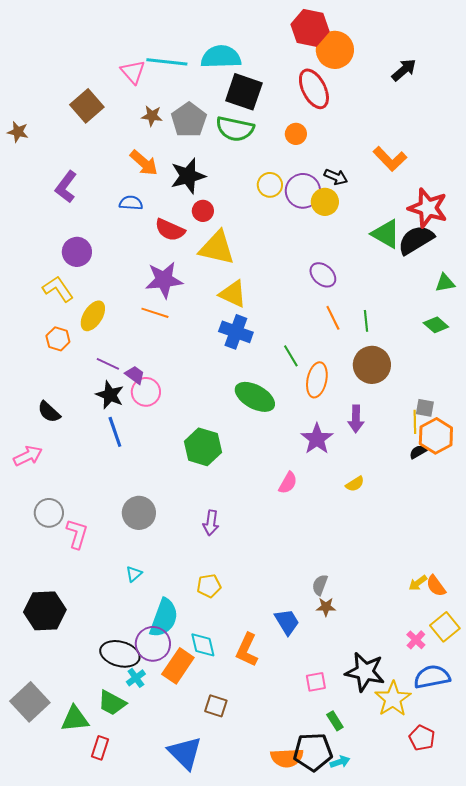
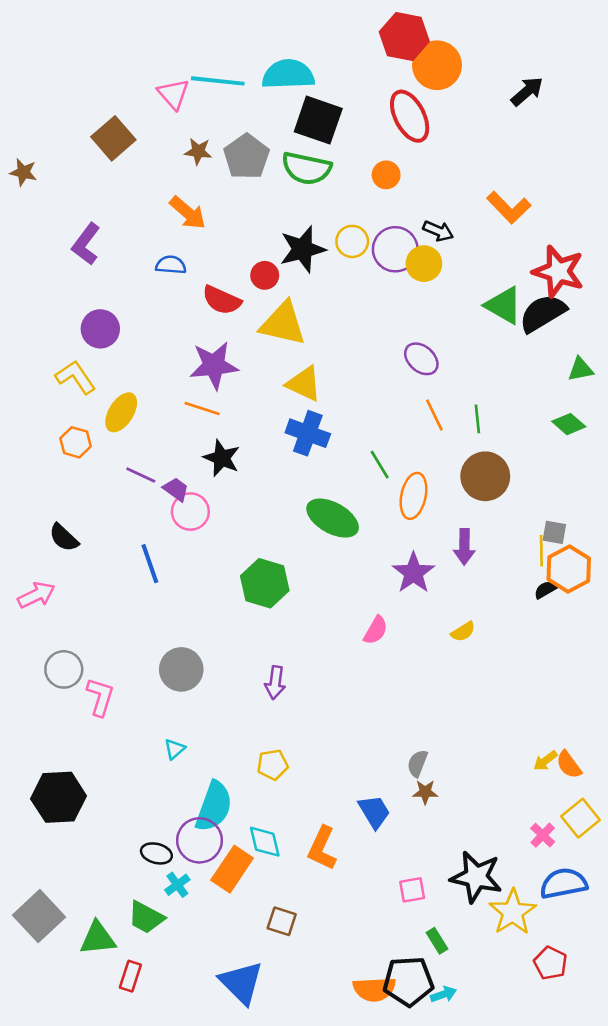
black star: (188, 176) -> (303, 249), moved
black star: (110, 395) -> (222, 458), moved
black ellipse: (120, 654) -> (156, 853), size x0.6

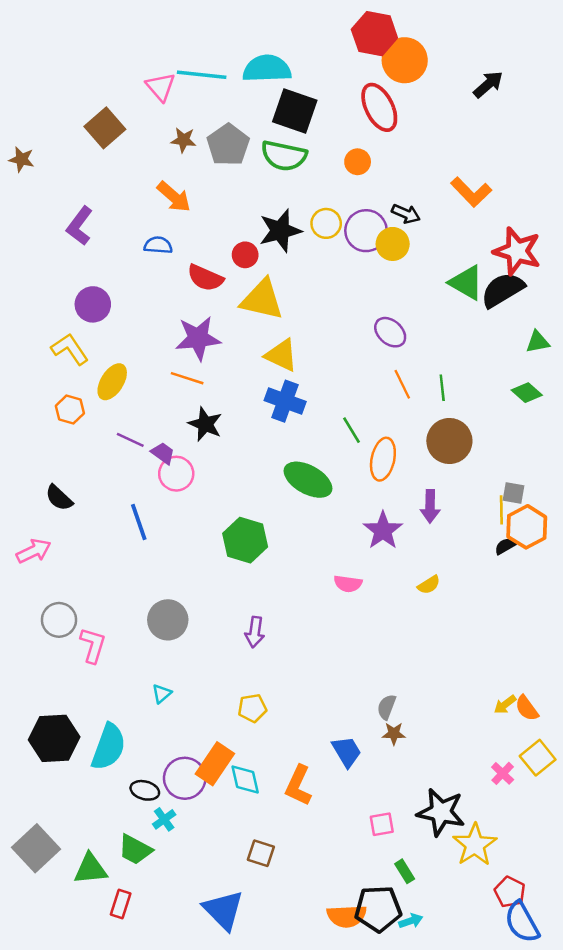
pink semicircle: (376, 630) -> (348, 584), turned 68
cyan semicircle: (214, 806) -> (109, 747), moved
orange rectangle: (232, 869) -> (215, 764), moved
blue semicircle: (564, 883) -> (522, 922), moved, turned -108

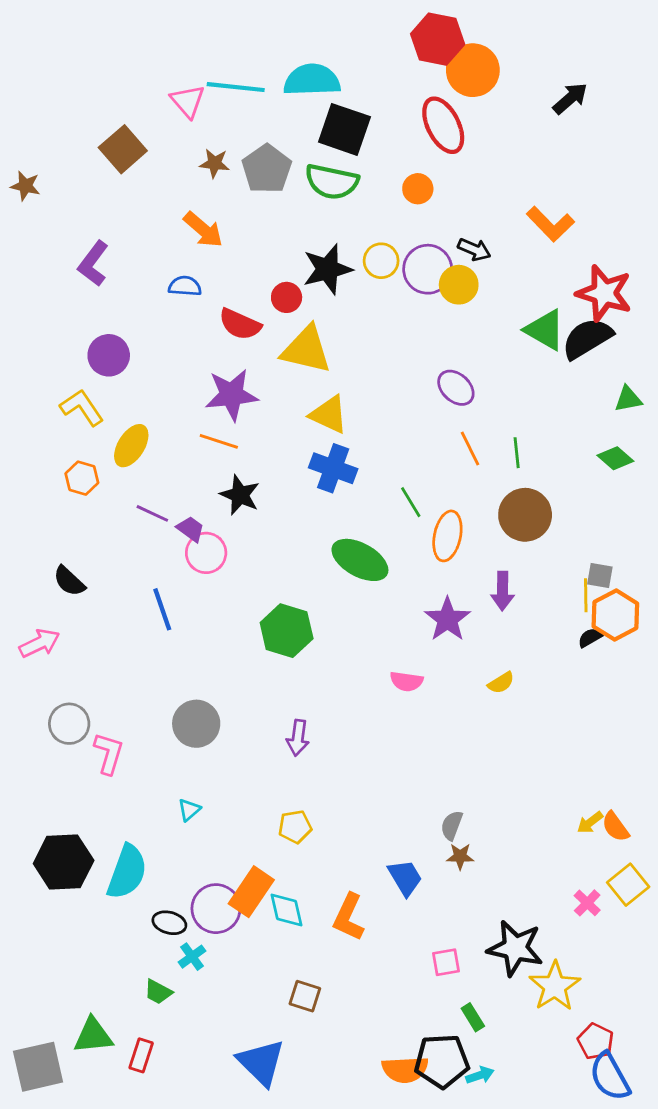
gray square: (36, 848) -> (38, 1067), moved, turned 30
green trapezoid: (135, 850) -> (158, 992), size x0.7
green triangle: (90, 869) -> (93, 1036), moved

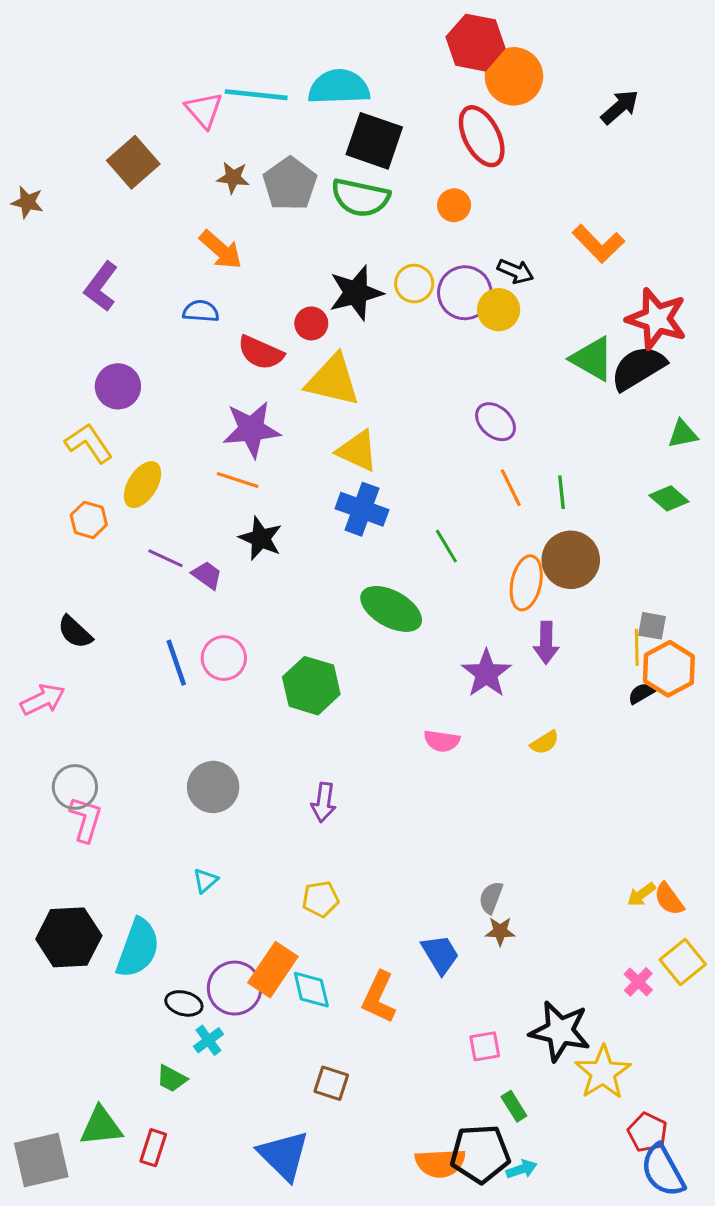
orange ellipse: (447, 536) -> (526, 583), moved
pink circle: (206, 553) -> (224, 658), moved
pink L-shape: (109, 753) -> (86, 819), moved

